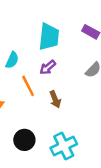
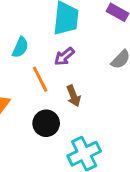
black circle: (24, 140) -> (46, 123), moved

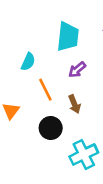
purple arrow: (64, 56) -> (77, 70), moved

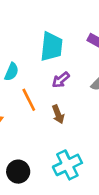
black circle: (51, 128) -> (18, 172), moved

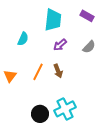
orange line: (29, 100) -> (38, 72), moved, turned 54
black circle: (18, 172) -> (40, 114), moved

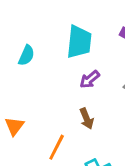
cyan semicircle: (23, 39) -> (26, 55), moved
orange line: (38, 72) -> (57, 147), moved

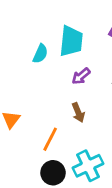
cyan semicircle: (26, 55) -> (40, 54), moved

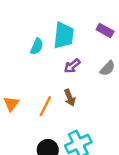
orange line: (50, 139) -> (45, 106), moved

